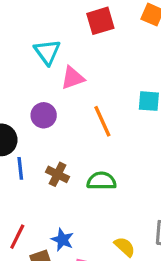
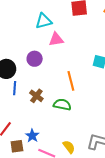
cyan triangle: (47, 52) -> (44, 21), turned 42
orange line: (102, 121) -> (71, 81), moved

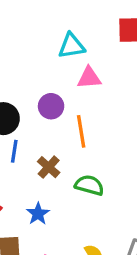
orange line: (71, 81) -> (81, 131), moved
blue star: (32, 136) -> (38, 214), moved

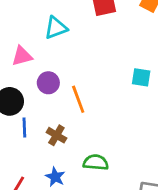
pink triangle: (89, 78) -> (22, 56), moved
green semicircle: (89, 185) -> (96, 162), moved

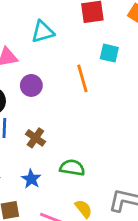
cyan square: (141, 77) -> (109, 53), moved
orange line: (78, 99) -> (82, 78), moved

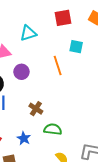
brown cross: (35, 138) -> (36, 109), moved

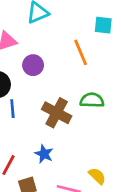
brown cross: (36, 109) -> (57, 113), size x1.5
green semicircle: (53, 129) -> (92, 100), moved

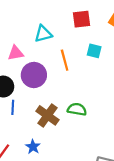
orange line: (81, 52) -> (65, 60), moved
purple circle: (33, 65) -> (34, 75), size x1.5

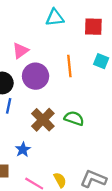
cyan triangle: (43, 34) -> (55, 18), moved
pink triangle: (16, 53) -> (20, 51), turned -35

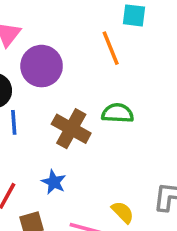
orange line: (69, 66) -> (111, 48), moved

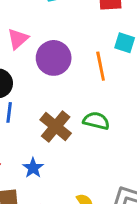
purple circle: (42, 66) -> (54, 58), moved

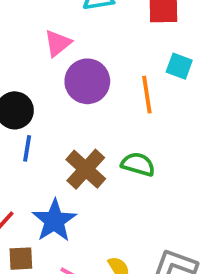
pink triangle: (18, 39) -> (58, 43), moved
blue star: (33, 168) -> (54, 221), size x1.6

